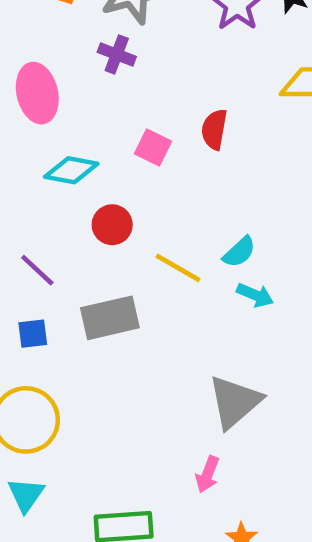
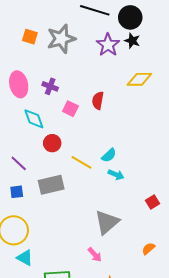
purple cross: (117, 54) -> (50, 86), moved
cyan diamond: (71, 170) -> (34, 119), turned 60
pink arrow: (208, 474) -> (95, 255), turned -63
cyan triangle: (26, 495) -> (25, 258), moved, turned -36

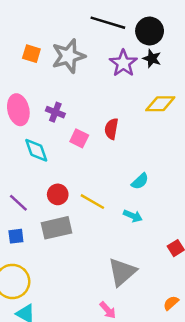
red circle: (52, 143) -> (58, 194), moved
cyan semicircle: (109, 155) -> (140, 181), moved

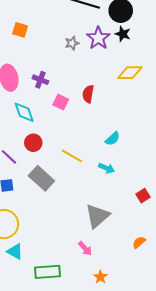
gray star: (68, 56) -> (72, 43), moved, size x0.5
red circle: (58, 194) -> (33, 143), moved
gray rectangle: (57, 228) -> (41, 178), turned 55

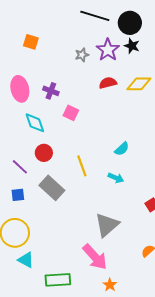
red semicircle: (88, 94) -> (108, 83), moved, turned 66
yellow line: (72, 156) -> (82, 166), turned 40
pink arrow: (85, 248) -> (95, 257), size x1.8

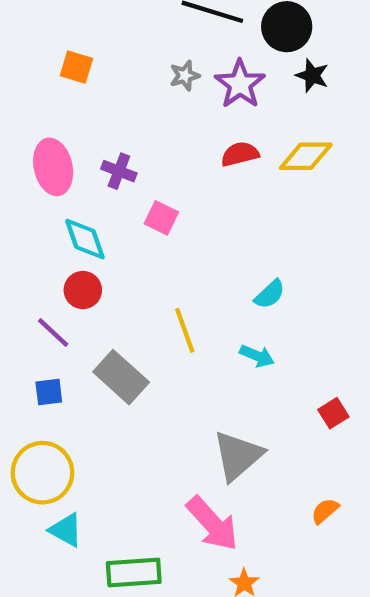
black star: (132, 46) -> (312, 76), moved
gray star: (82, 55) -> (185, 76), moved
red circle: (44, 153) -> (83, 290), moved

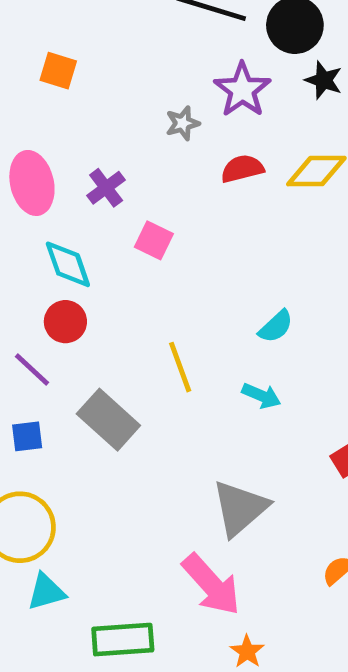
gray star: (185, 76) -> (183, 123), moved
purple cross: (119, 171) -> (106, 188), turned 32
cyan triangle: (66, 530) -> (46, 592), turned -45

